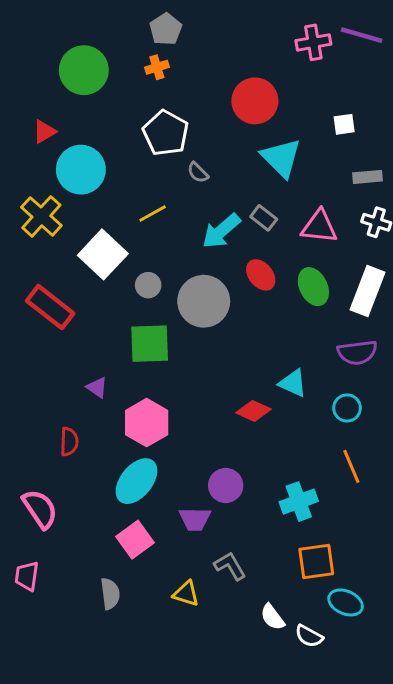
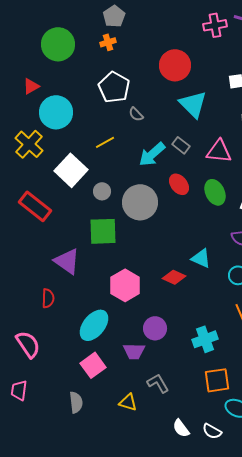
purple triangle: (97, 388) -> (67, 261), size x1.8
pink hexagon: (147, 423) -> (125, 285), moved
white semicircle: (272, 617) -> (181, 428), moved

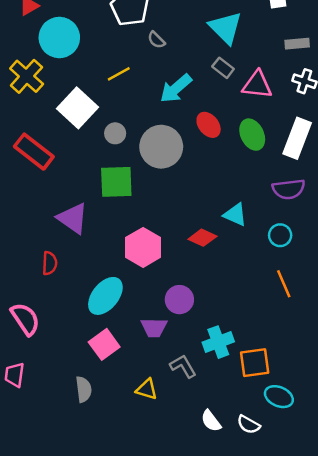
gray rectangle: (181, 145) -> (223, 68), moved
cyan cross: (205, 339) -> (218, 342), moved

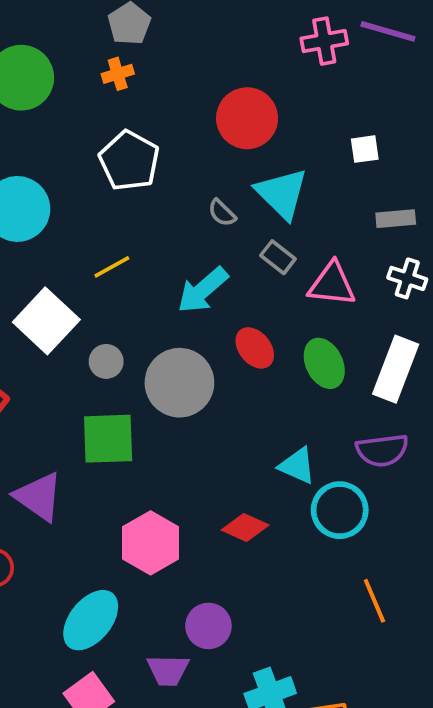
gray semicircle: (156, 40) -> (222, 213), moved
cyan triangle: (235, 215) -> (297, 466), moved
cyan circle: (280, 235) -> (340, 510), moved, size x1.5

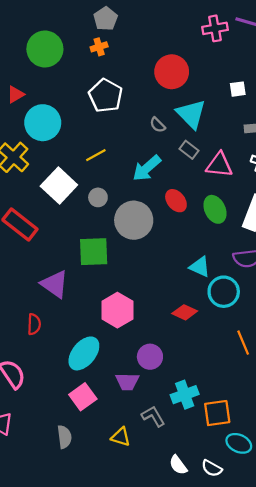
gray circle: (106, 361) -> (98, 197), moved
red diamond: (245, 527) -> (185, 312), moved

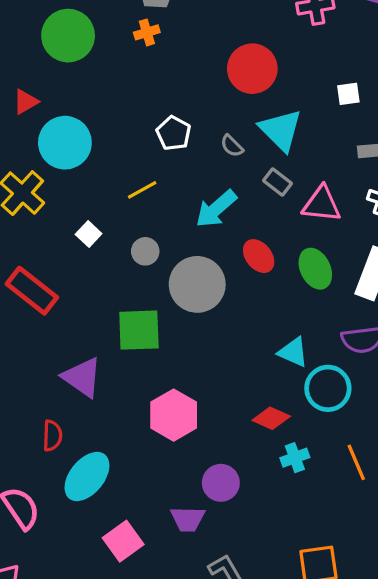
white pentagon: (106, 96) -> (174, 133), moved, size x0.7
white square: (59, 186) -> (89, 234), size x0.5
cyan ellipse: (84, 353) -> (87, 477), moved
cyan cross: (185, 395) -> (295, 458), moved, size x0.7

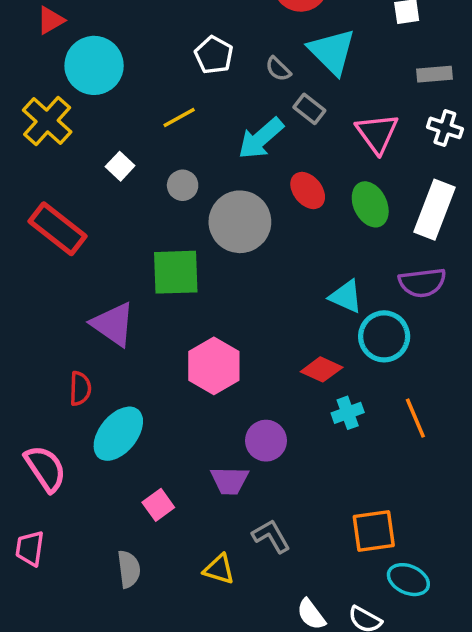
gray rectangle: (278, 182) -> (309, 109), moved
pink triangle: (322, 204) -> (377, 133), turned 48
pink square: (123, 541) -> (158, 505), size x0.7

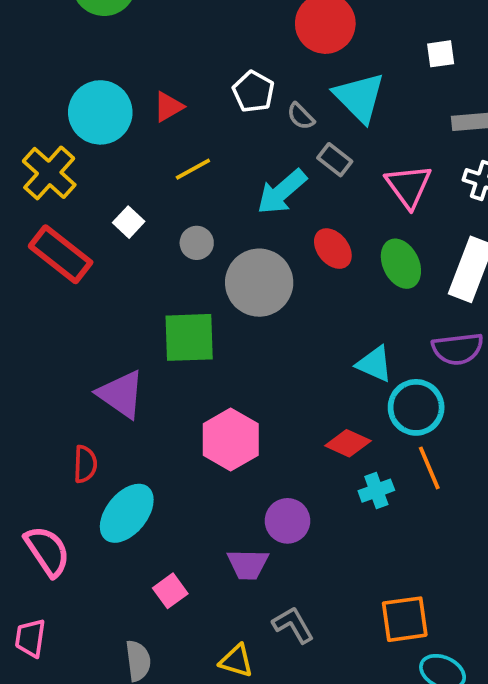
red triangle: (51, 20) -> (168, 107), moved
white pentagon: (214, 55) -> (253, 92), moved
red rectangle: (58, 229) -> (61, 254), moved
orange line: (415, 418) -> (429, 468), moved

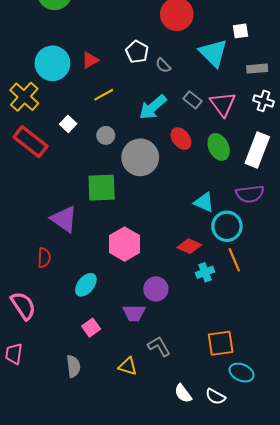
cyan triangle: (359, 97) -> (213, 53), moved
gray rectangle: (335, 160) -> (192, 100), moved
cyan ellipse: (127, 513) -> (86, 285), moved, size x0.7

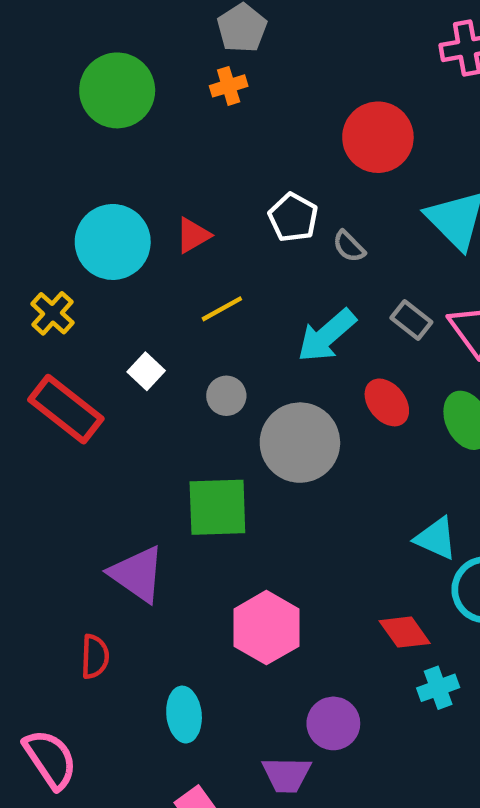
yellow cross: (24, 97) -> (53, 313), size x0.7
red diamond: (189, 246) -> (405, 632), turned 30
cyan ellipse: (86, 285) -> (184, 715), turned -45

